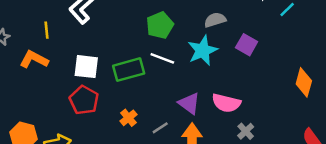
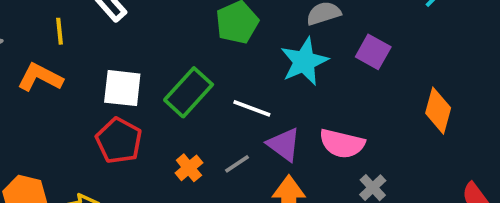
white line: (162, 58) -> (252, 108), moved
green rectangle: (129, 70) -> (189, 92), turned -32
orange diamond: (304, 82) -> (438, 111), moved
gray line: (160, 128) -> (237, 164), moved

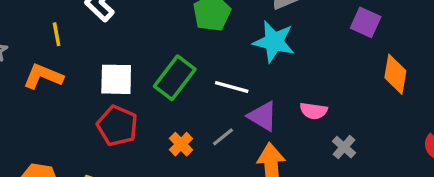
purple square: (373, 52) -> (366, 22), moved
cyan star: (304, 61) -> (274, 42), turned -30
pink semicircle: (342, 144) -> (314, 111), size x0.7

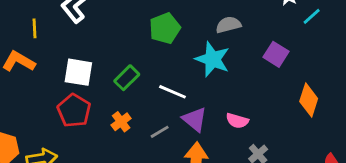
purple square: (366, 22) -> (276, 54), moved
green rectangle: (175, 78) -> (127, 78), size x0.7
orange cross: (181, 144) -> (121, 122), moved

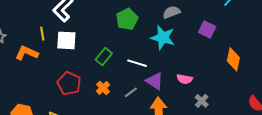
yellow line: (34, 28) -> (42, 34), moved
white square: (78, 72) -> (66, 40), moved

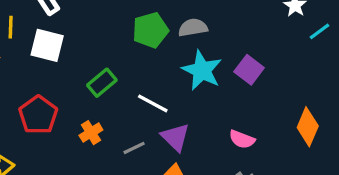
gray semicircle: (171, 12) -> (193, 28), moved
purple square: (207, 30) -> (249, 70), moved
pink semicircle: (185, 79) -> (242, 139), moved

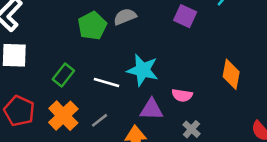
cyan star: (202, 70) -> (143, 70), moved
purple square: (249, 70) -> (185, 16), moved
orange cross: (91, 133) -> (63, 116), size x1.6
purple triangle: (175, 137) -> (152, 109), moved, turned -30

